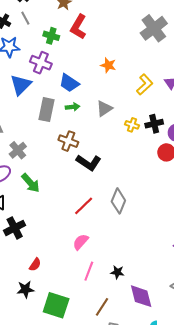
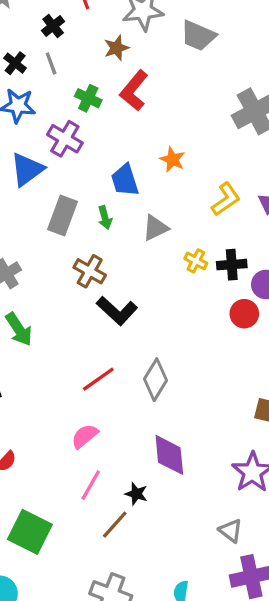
blue trapezoid: (69, 83) -> (125, 180), moved, turned 30
green arrow: (73, 107) -> (105, 218), turned 72
purple diamond: (141, 296) -> (169, 455), moved
brown line: (102, 307) -> (115, 525), moved

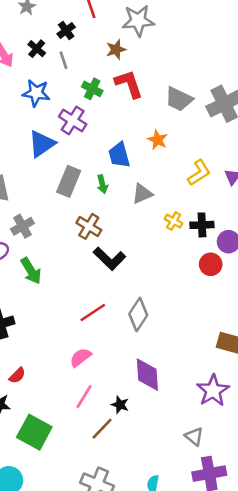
gray trapezoid: (198, 36) -> (179, 99), moved
black cross: (15, 63) -> (37, 49), moved
red L-shape: (134, 91) -> (129, 84), turned 120

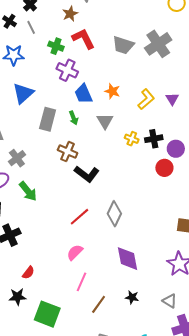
purple cross: (73, 120) -> (67, 70), moved
orange star: (158, 140) -> (112, 91), moved
gray triangle: (142, 194) -> (105, 121), turned -30
black star: (120, 405) -> (132, 297), moved

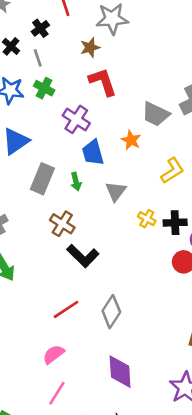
gray trapezoid: (123, 45) -> (156, 114), moved
green cross: (56, 46) -> (44, 88), moved
orange star: (112, 91) -> (131, 140), moved

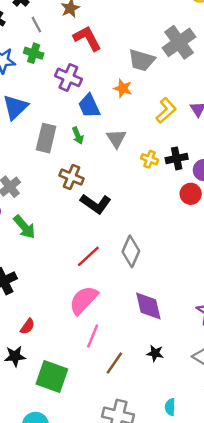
gray line: (38, 58) -> (36, 25), moved
pink semicircle: (54, 354) -> (84, 300), size x1.5

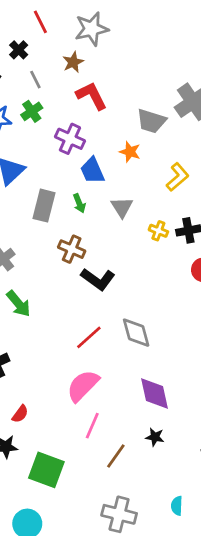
green cross: (34, 53) -> (32, 111), turned 36
gray diamond: (131, 251) -> (136, 333), turned -40
black star: (155, 353) -> (155, 437), moved

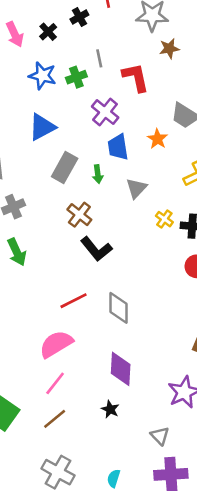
brown star: (73, 62) -> (169, 49), moved
gray line: (35, 80) -> (99, 58), moved
brown line: (116, 456) -> (55, 419), moved

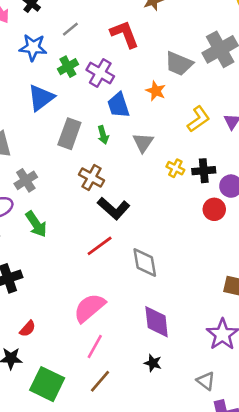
gray line: (99, 58) -> (70, 29), moved, turned 72
green cross: (76, 77) -> (68, 67), moved
red line: (74, 301) -> (100, 246), moved

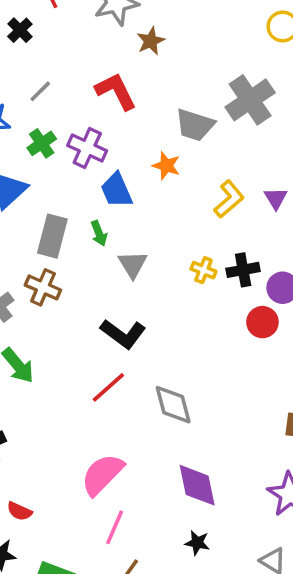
gray triangle: (143, 142) -> (133, 264), moved
brown cross: (92, 177) -> (43, 287), moved
red semicircle: (28, 329) -> (19, 511), turned 78

